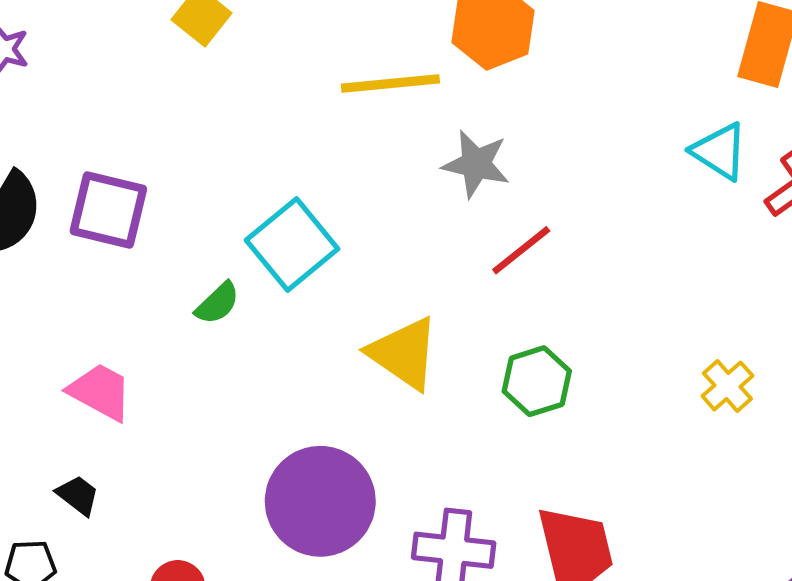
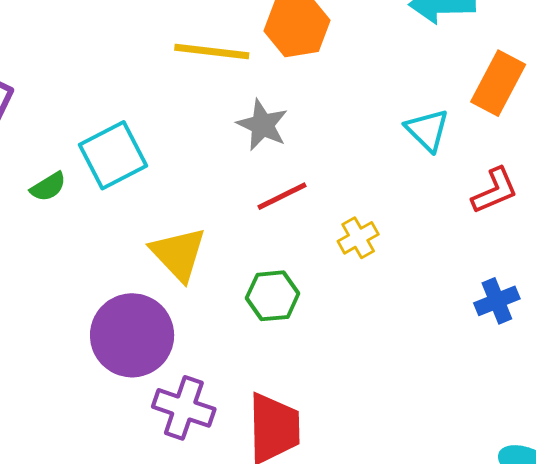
cyan triangle: (720, 151) -> (427, 130), moved
yellow cross: (727, 386) -> (358, 238), moved
purple circle: (320, 501) -> (132, 335), moved

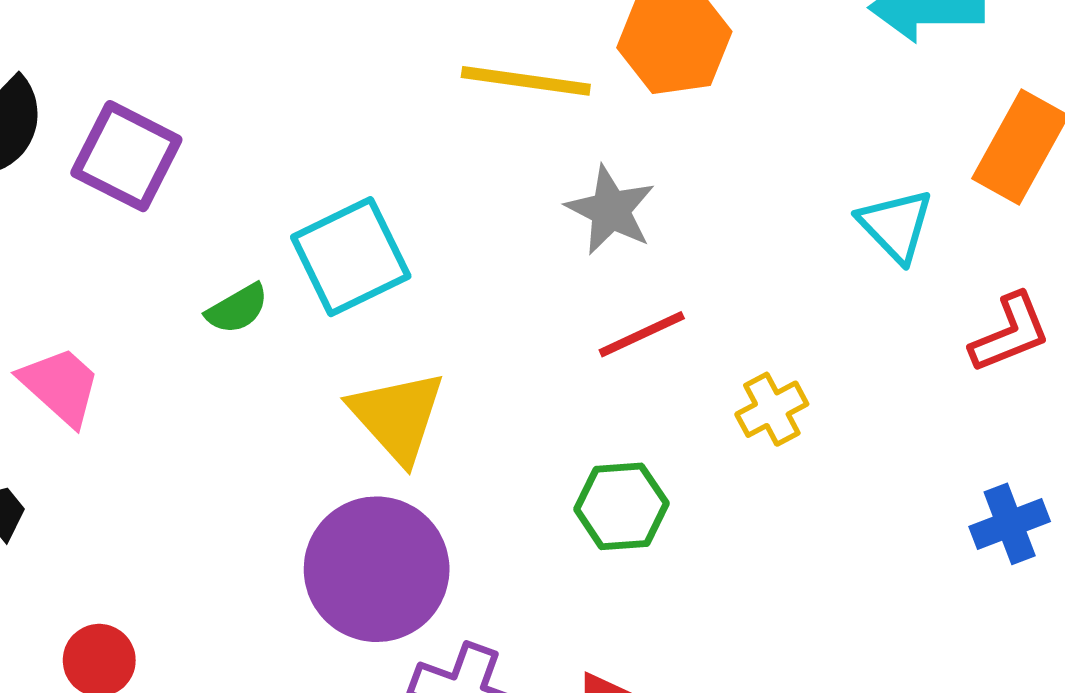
yellow triangle: (178, 254) -> (397, 416), moved

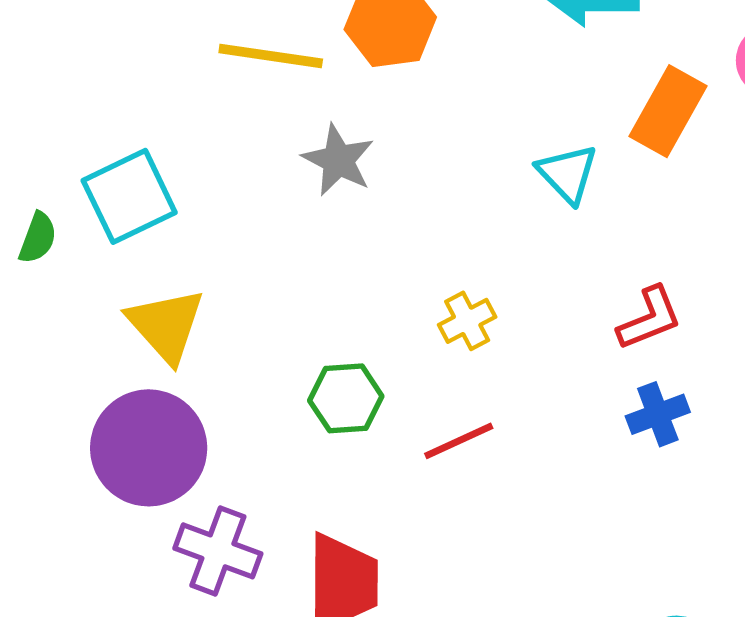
green semicircle: (237, 309) -> (38, 238), turned -40
red L-shape: (1010, 333) -> (650, 318), moved
red line: (642, 334) -> (459, 441), moved

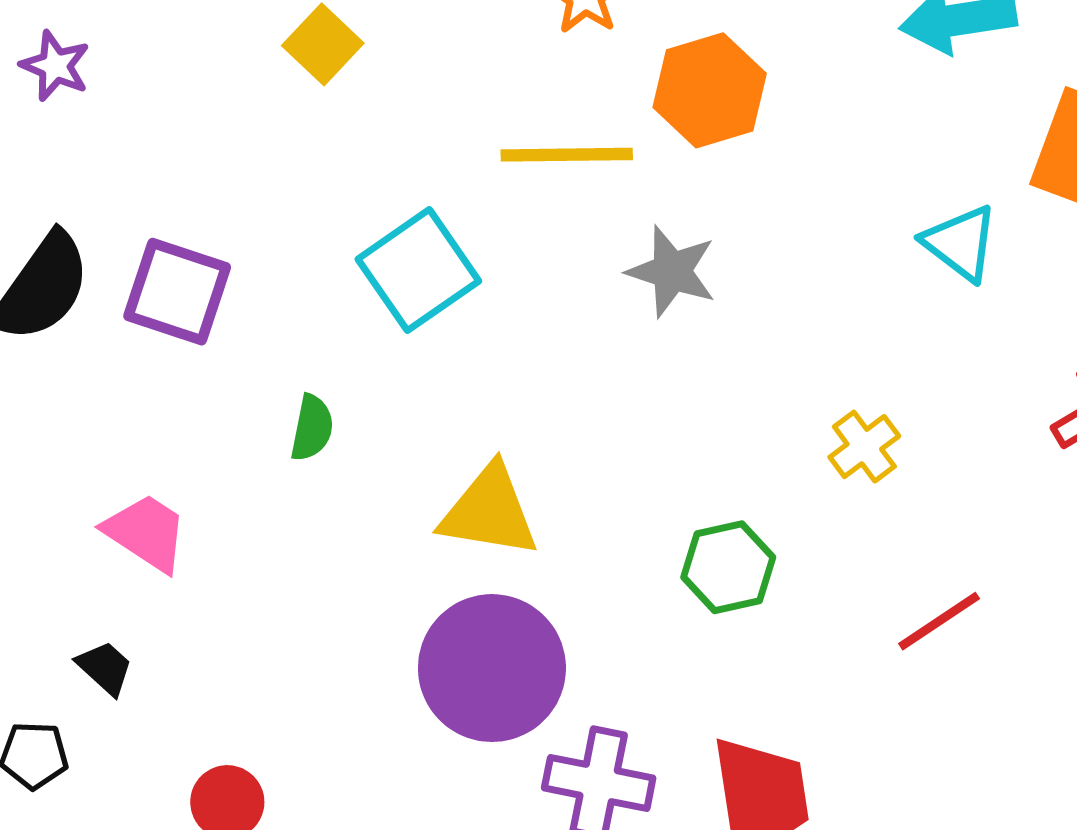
cyan square: (129, 196) -> (418, 270), moved
yellow triangle: (166, 325) -> (489, 511), turned -30
red line: (459, 441) -> (939, 621), moved

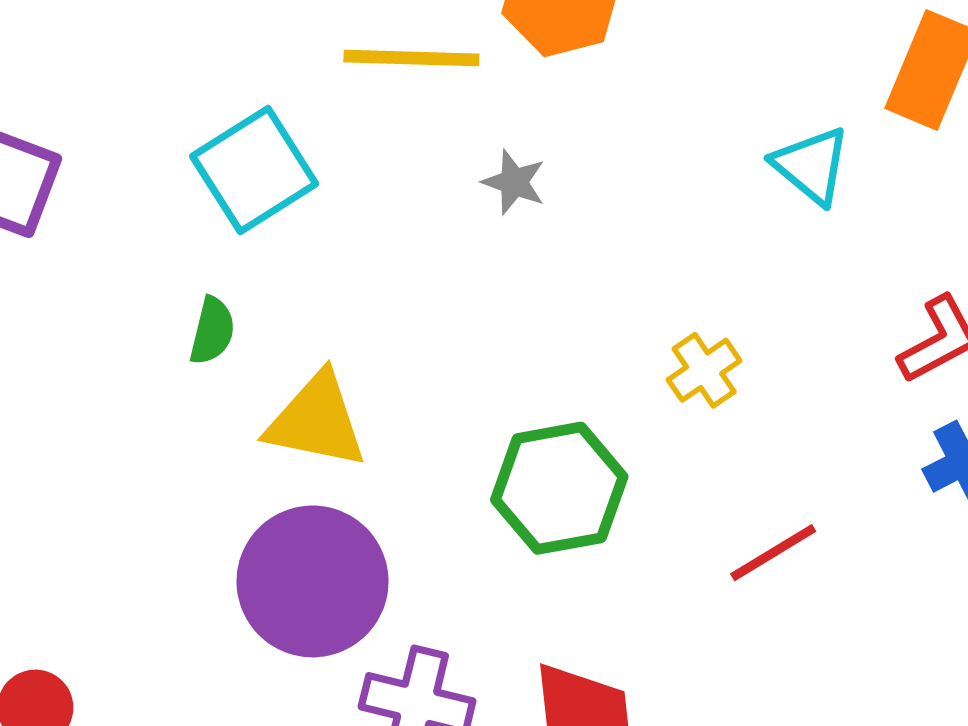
gray star: (672, 271) -> (514, 182), size x0.7
green semicircle: (312, 428) -> (212, 331), moved
green hexagon: (728, 567) -> (559, 488), size x1.4

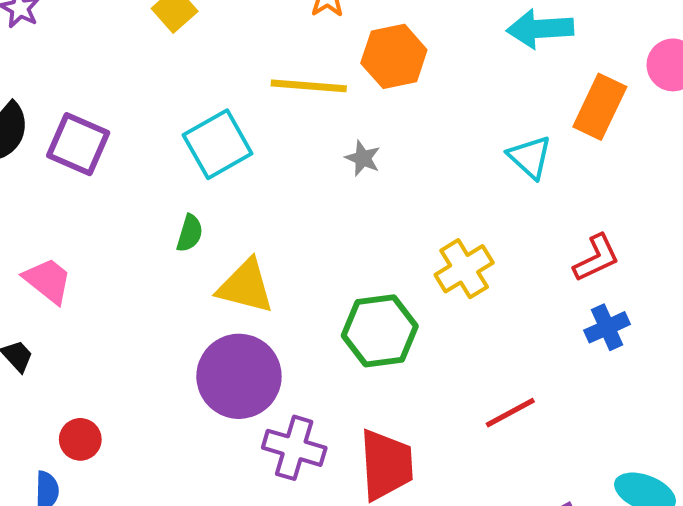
yellow cross: (704, 370) -> (464, 269), size x1.4
red line: (773, 553) -> (510, 413), moved

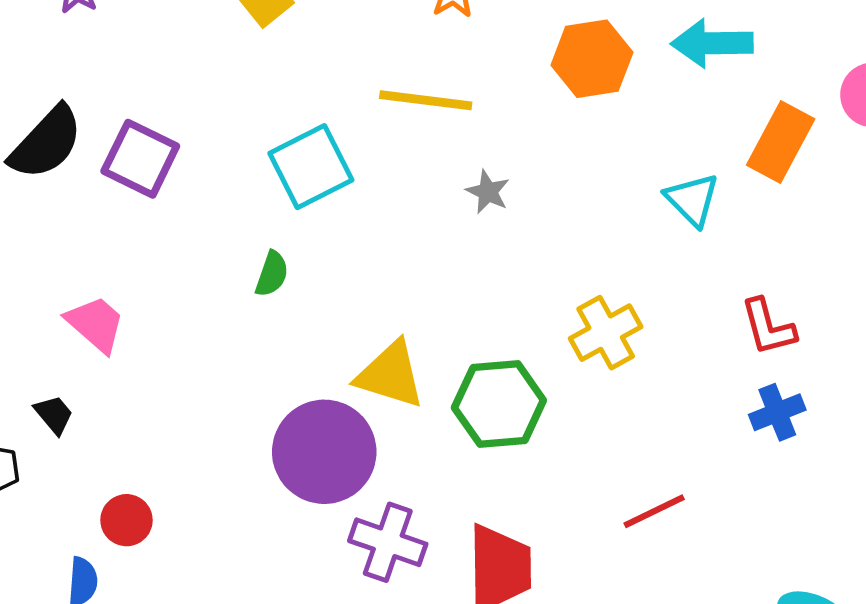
orange hexagon: (394, 56) -> (592, 59), moved
red L-shape: (596, 258) -> (768, 327), turned 98
yellow triangle: (246, 286) -> (390, 375), moved

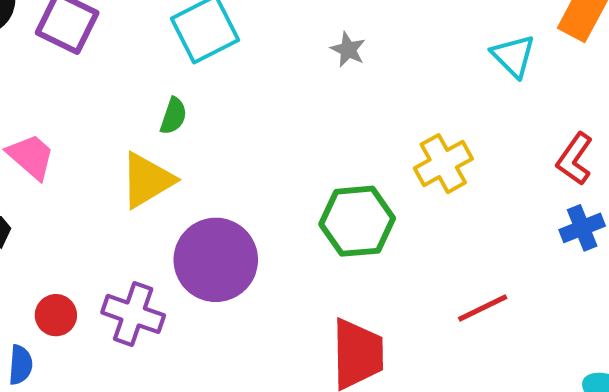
red L-shape: (768, 327) -> (575, 159), turned 50
yellow triangle: (390, 375) -> (147, 180), moved, turned -48
purple cross: (388, 542) -> (133, 314), moved

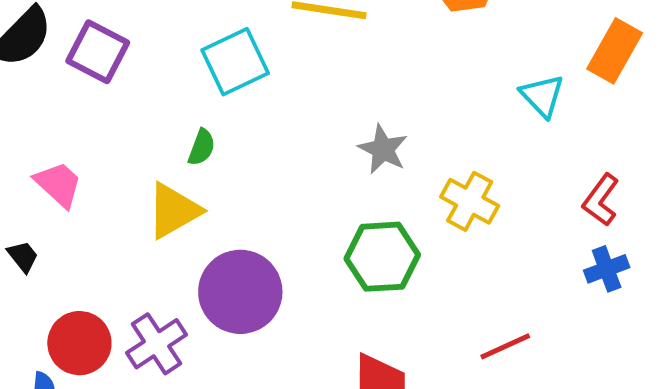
gray star: (348, 50) -> (383, 149), moved, size x1.4
yellow cross: (443, 164) -> (470, 201), turned -34
purple cross: (133, 314) -> (156, 344), turned 36
red circle: (56, 315) -> (79, 343), size x1.5

